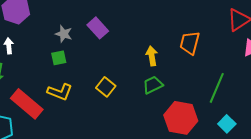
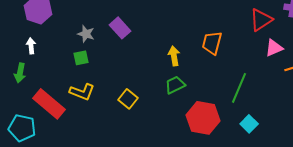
yellow square: (106, 87) -> (128, 99), moved

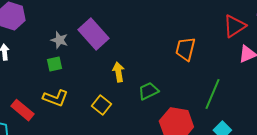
purple rectangle: (120, 28) -> (93, 34), size x1.4
yellow arrow: (174, 56) -> (118, 72), moved
red rectangle: (49, 104) -> (22, 110), size x0.7

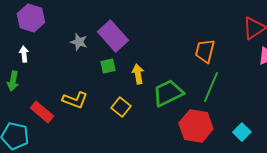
green square: (54, 64) -> (108, 66), moved
green trapezoid: (148, 91) -> (168, 93), size x1.5
green line: (212, 94) -> (211, 87), moved

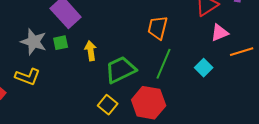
gray star: (79, 42) -> (34, 42), moved, size x1.5
yellow square: (121, 107) -> (108, 105), moved
cyan square: (242, 132) -> (204, 68), moved

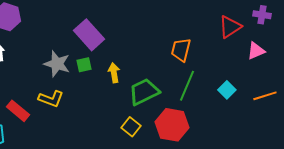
pink triangle: (220, 33) -> (256, 51), moved
orange line: (242, 52) -> (265, 96), moved

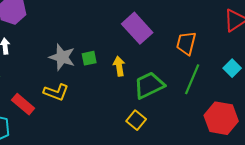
purple rectangle: (89, 35) -> (137, 28), moved
cyan square: (227, 90) -> (232, 68), moved
red hexagon: (172, 125) -> (221, 118), moved

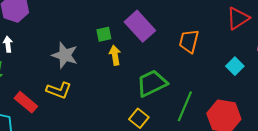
green square: (89, 58) -> (104, 34), moved
yellow arrow: (119, 66) -> (115, 55), moved
green line: (192, 79) -> (185, 106), moved

